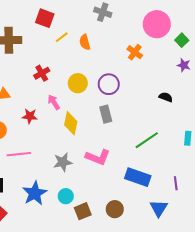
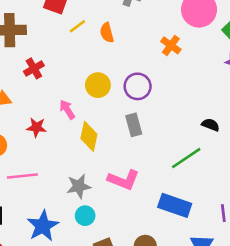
red cross: (42, 73) -> (34, 68), moved
black semicircle: (166, 97) -> (211, 125), moved
cyan circle: (66, 196) -> (85, 216), moved

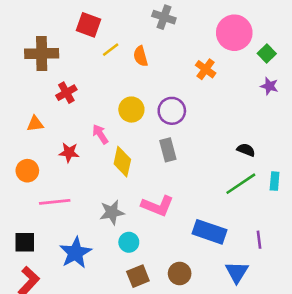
green line: (186, 158) -> (241, 184), moved
cyan circle: (85, 216) -> (129, 242), moved

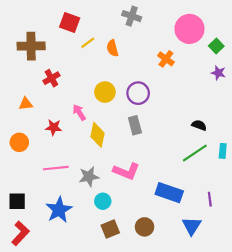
pink line: (55, 202) -> (56, 168), moved

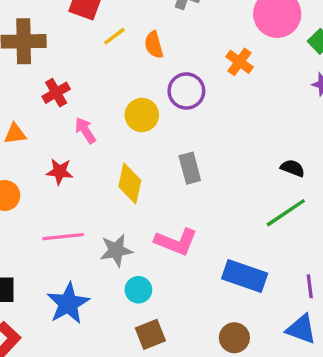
purple circle: (138, 93) -> (186, 91), moved
pink arrow: (79, 112) -> (85, 130), moved
blue triangle: (192, 226) -> (301, 329), moved, turned -42
brown circle: (145, 227) -> (234, 338), moved

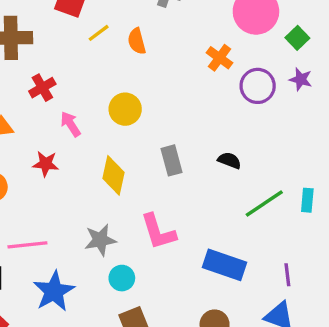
purple circle: (186, 91) -> (258, 86), moved
black semicircle: (293, 168) -> (229, 160), moved
pink line: (63, 237) -> (27, 245), moved
pink L-shape: (176, 242) -> (158, 232), turned 51

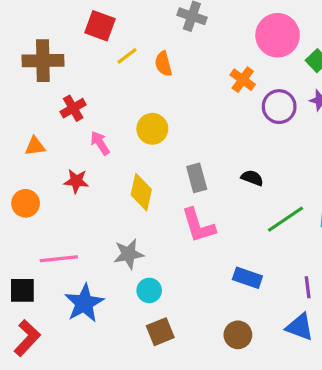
pink L-shape: (158, 232) -> (198, 225), moved
blue rectangle: (224, 265) -> (247, 278), size x0.7

